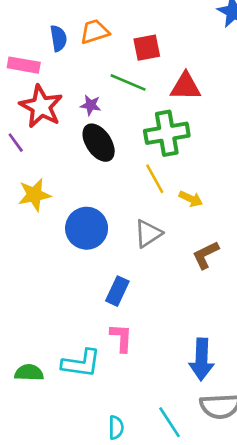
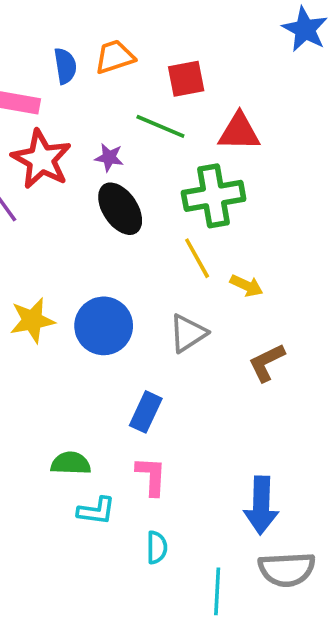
yellow star: (34, 195) -> (32, 320), moved
cyan L-shape: (81, 363) -> (96, 511), size x0.7
green semicircle: (29, 373) -> (71, 463), moved
cyan line: (169, 422) -> (217, 591), turned 36
cyan semicircle: (116, 427) -> (157, 547), moved

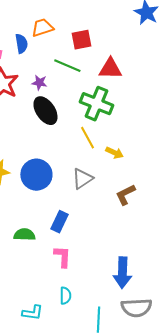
blue semicircle: (65, 66) -> (21, 44), moved
green cross: (214, 196) -> (96, 104), turned 32
green semicircle: (71, 463) -> (24, 235), moved
cyan L-shape: (96, 511) -> (32, 313), moved

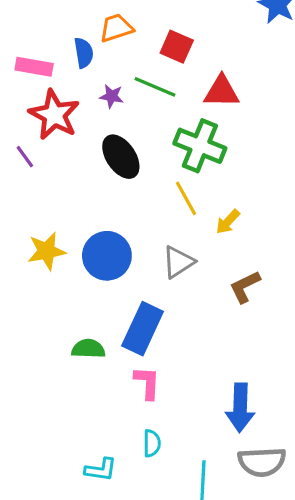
red square: (81, 40) -> (177, 47), turned 35
purple star: (39, 83) -> (112, 96), moved
yellow arrow: (114, 153) -> (228, 222), turned 108
blue rectangle: (59, 222) -> (143, 329), size x1.5

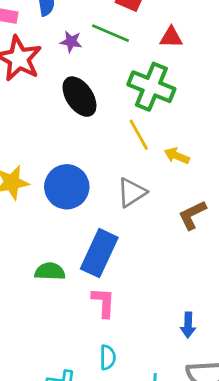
red triangle: (222, 92) -> (171, 37), size x0.7
yellow arrow: (228, 222) -> (177, 156), turned 70
blue arrow: (240, 408) -> (188, 325), size x0.6

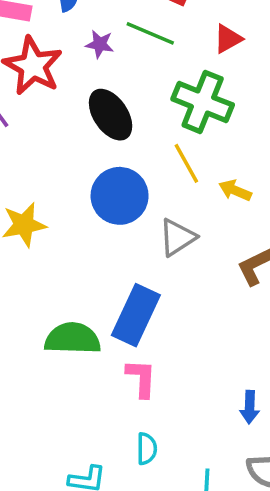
red triangle: (171, 37) -> (228, 39), turned -30
blue circle: (67, 187) -> (120, 196), moved
green semicircle: (50, 271) -> (73, 339), size x1.4

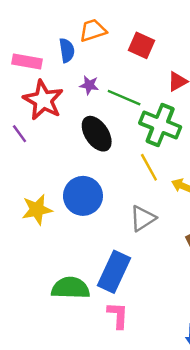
green line: (150, 33) -> (124, 98), moved
blue circle: (120, 196) -> (83, 196), moved

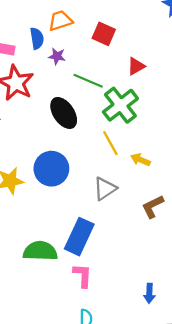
purple star: (89, 85) -> (57, 56), moved
green cross: (160, 125) -> (120, 105), turned 30

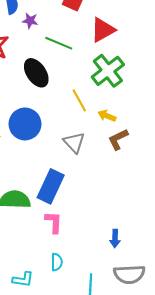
red triangle: (136, 66) -> (103, 30), size x1.5
green cross: (120, 105) -> (108, 71), moved
gray triangle: (105, 189) -> (74, 142), turned -40
brown L-shape: (153, 206) -> (118, 139), moved

